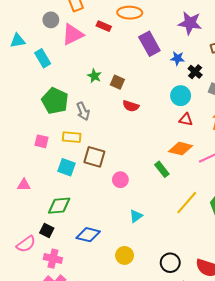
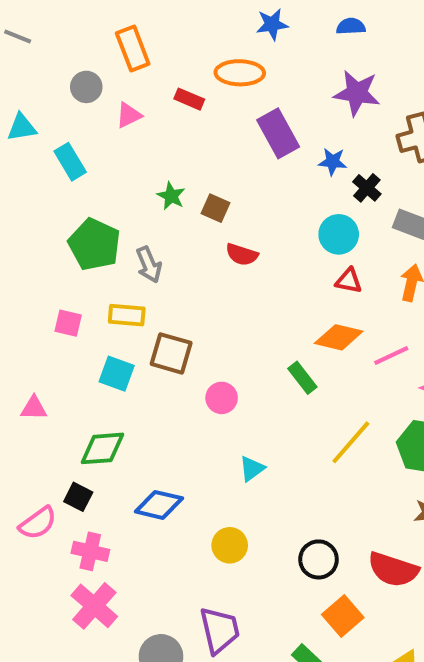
pink triangle: (73, 34) -> (129, 115), size x0.6

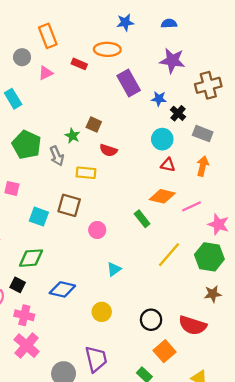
green star: (171, 196) -> (73, 136), moved
yellow rectangle: (127, 315) -> (86, 173), moved

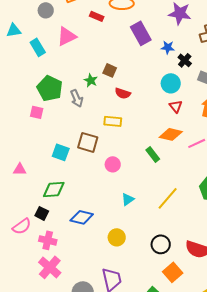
pink triangle: (46, 73) -> (67, 36), moved, size x1.5
red triangle: (168, 165) -> (176, 106), turned 40
yellow rectangle: (86, 173) -> (113, 121), moved
pink square: (12, 188) -> (37, 112), moved
yellow line: (169, 255) -> (168, 198), moved

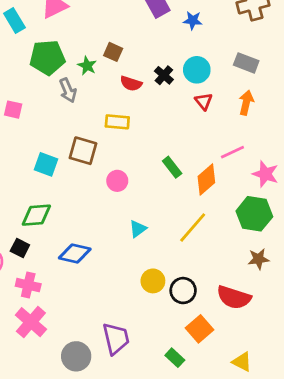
black cross: (185, 60) -> (164, 75), moved
green pentagon: (50, 88) -> (47, 57), moved, turned -30
orange diamond: (171, 134) -> (206, 179), moved, turned -55
yellow circle: (117, 237) -> (153, 281), moved

